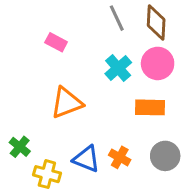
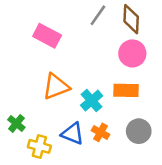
gray line: (117, 18) -> (98, 15), turned 60
pink rectangle: (56, 42) -> (47, 36), size x1.5
cyan cross: (118, 68) -> (92, 101), moved

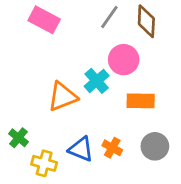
pink rectangle: (47, 36) -> (44, 20), moved
pink circle: (132, 53) -> (124, 60), moved
cyan cross: (92, 101) -> (97, 81), moved

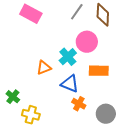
orange triangle: (63, 97) -> (44, 68), size x0.7
gray circle: (155, 146) -> (106, 114), moved
blue triangle: (81, 149) -> (70, 84), moved

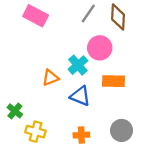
orange cross: (79, 104) -> (81, 135), moved, turned -32

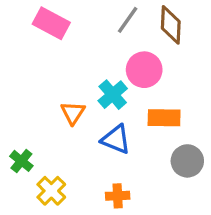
orange triangle: (50, 78) -> (73, 113), turned -36
gray circle: (122, 130) -> (187, 161), moved
yellow cross: (36, 132) -> (51, 191), turned 30

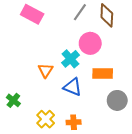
yellow cross: (51, 191) -> (46, 119), moved

